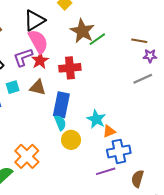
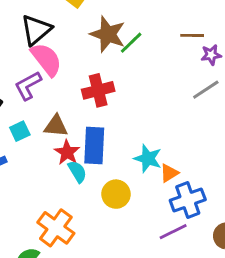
red star: (40, 60) -> (67, 152), moved
cyan semicircle: (60, 123) -> (77, 172), moved

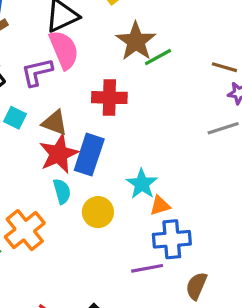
cyan square: (20, 131) -> (15, 118), turned 36
red star: (67, 152) -> (59, 154), size x1.4
cyan semicircle: (77, 172) -> (62, 191), moved

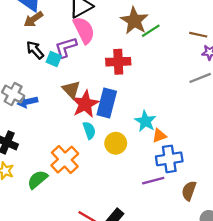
cyan square: (15, 118) -> (54, 59), moved
brown triangle: (55, 123) -> (71, 90), moved, turned 30

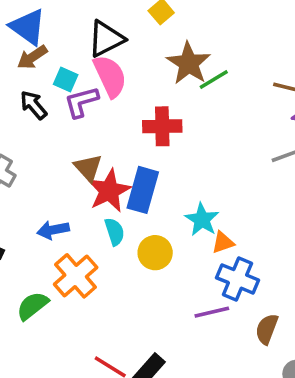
cyan square: (54, 59) -> (66, 79), moved
blue arrow: (27, 102) -> (53, 230), moved
blue cross: (169, 159) -> (237, 279), turned 30

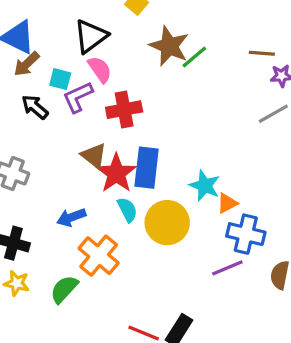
pink semicircle: (110, 76) -> (100, 69), size x0.7
red cross: (162, 126) -> (124, 110), moved
yellow circle: (155, 253) -> (167, 223), size x1.4

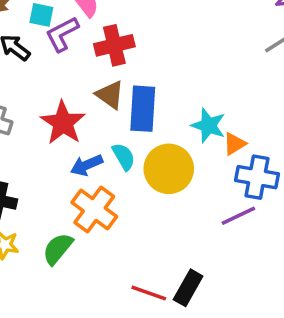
brown triangle: (94, 156) -> (110, 95), moved
red star: (116, 173) -> (63, 123), moved
blue arrow: (71, 217) -> (87, 165), moved

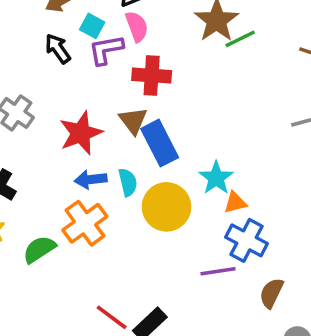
blue rectangle: (143, 109) -> (160, 143), turned -48

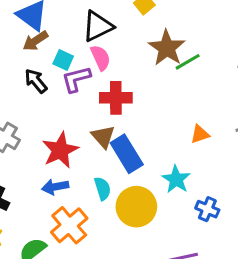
blue arrow: (91, 179) -> (55, 187), moved
orange triangle: (235, 203) -> (200, 134), moved
blue cross: (247, 240) -> (207, 209), moved, size x0.7

